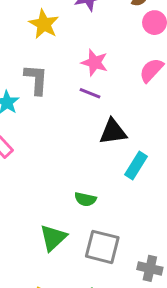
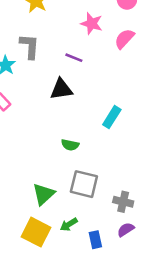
pink star: (95, 63) -> (92, 24), moved
black triangle: (113, 132) -> (61, 89), moved
green triangle: (53, 238) -> (44, 194), moved

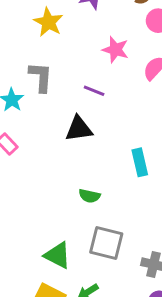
cyan rectangle: (112, 117) -> (140, 162), turned -45
green triangle: (44, 194) -> (57, 255), turned -50

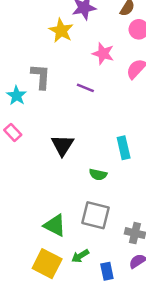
yellow star: (48, 22) -> (61, 31), moved
black triangle: (79, 129) -> (62, 145), moved, turned -50
green semicircle: (89, 196) -> (98, 174), moved

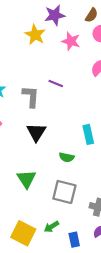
pink star: (103, 54) -> (71, 41), moved
gray L-shape: (41, 76) -> (31, 97), moved
green triangle: (55, 225) -> (26, 179), moved, turned 30

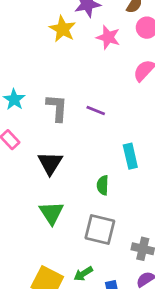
purple line: (56, 84) -> (96, 111), moved
black triangle: (36, 132) -> (50, 163), moved
green semicircle: (67, 157) -> (103, 185), turned 80

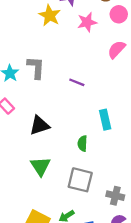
pink star: (108, 37) -> (87, 22), turned -30
gray L-shape: (57, 108) -> (36, 68), moved
black triangle: (50, 163) -> (39, 125), turned 40

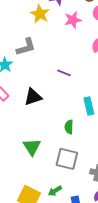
gray L-shape: (36, 68) -> (26, 47), moved, turned 70
black triangle: (39, 125) -> (33, 97), moved

